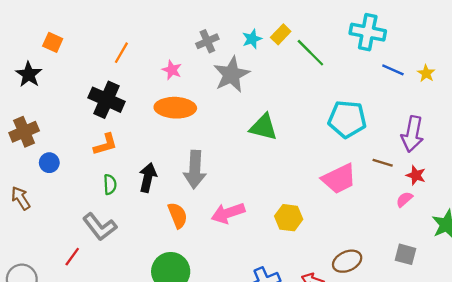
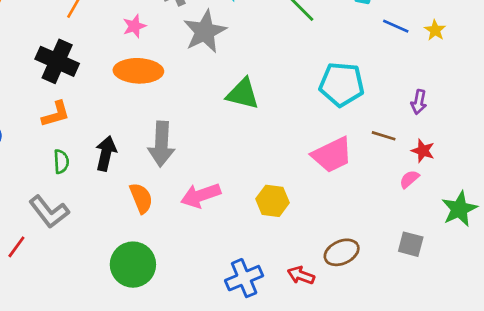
pink star: (172, 70) -> (134, 26), turned 30
purple arrow: (412, 134) -> (419, 102), size x0.6

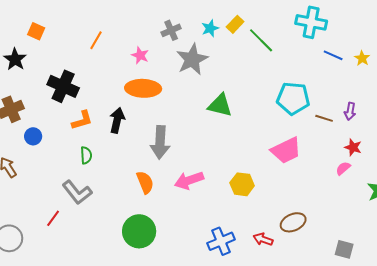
pink star: (134, 26) -> (140, 55), turned -30
black cross: (57, 61) -> (63, 86), moved
brown line: (384, 136) -> (324, 118), moved
black arrow: (106, 153) -> (117, 120), moved
gray square: (411, 244) -> (344, 249), moved

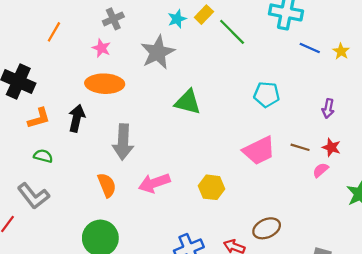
gray cross: (171, 30) -> (113, 19), moved
cyan pentagon: (293, 98) -> (267, 94), size x0.7
brown line: (324, 118) -> (300, 147), moved
green semicircle: (86, 155) -> (43, 156), turned -72

